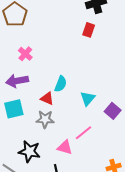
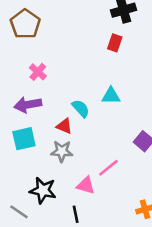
cyan semicircle: (61, 84) -> (81, 108), turned -63
cyan triangle: (88, 98) -> (111, 96), moved, turned 49

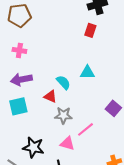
brown pentagon: (25, 24) -> (19, 15), turned 30
pink cross: (38, 72) -> (19, 50), moved, turned -32
gray star: (62, 151) -> (63, 115), moved

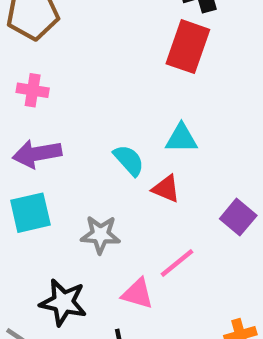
red rectangle: (90, 30) -> (188, 47), size x1.6
red triangle: (50, 96) -> (166, 189), moved
gray star: (63, 115) -> (100, 235), moved

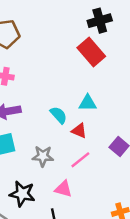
red rectangle: (188, 47) -> (91, 52), turned -60
pink line: (177, 263) -> (80, 160), moved

